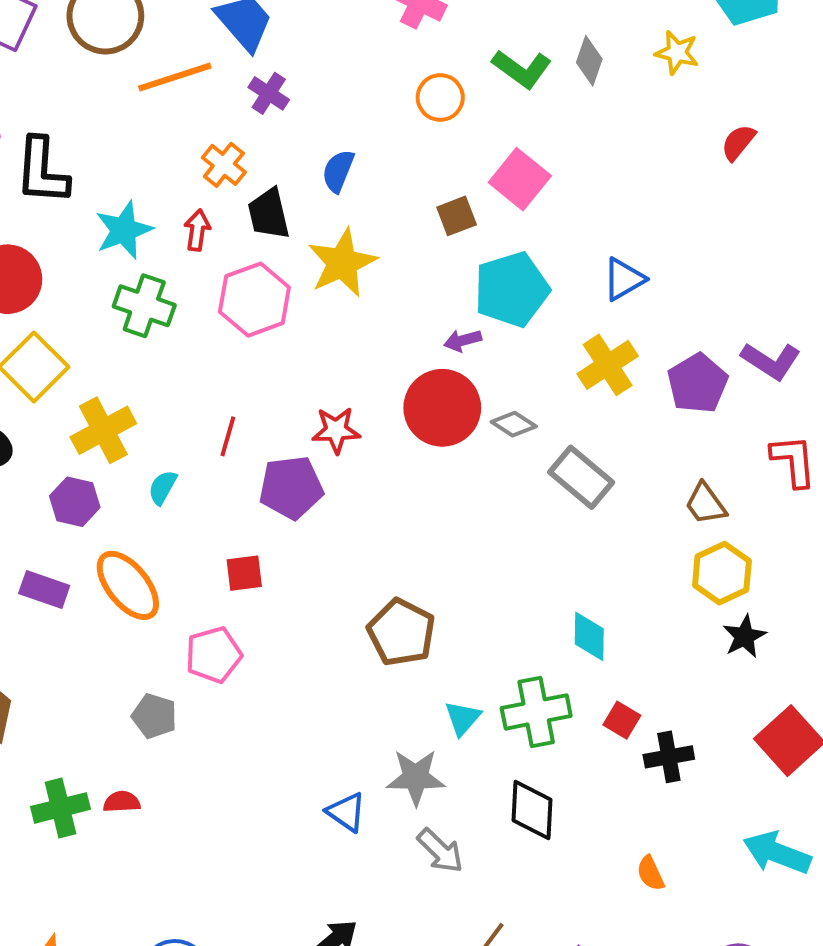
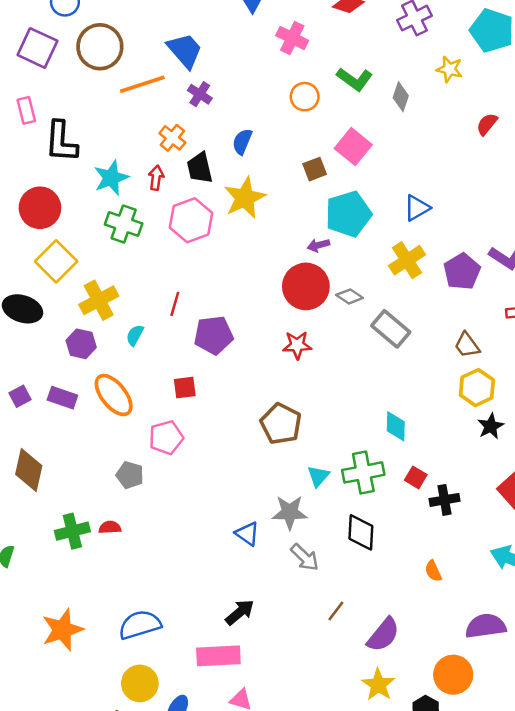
gray diamond: (589, 61) -> (401, 97), moved
red star: (336, 430) -> (297, 345), moved

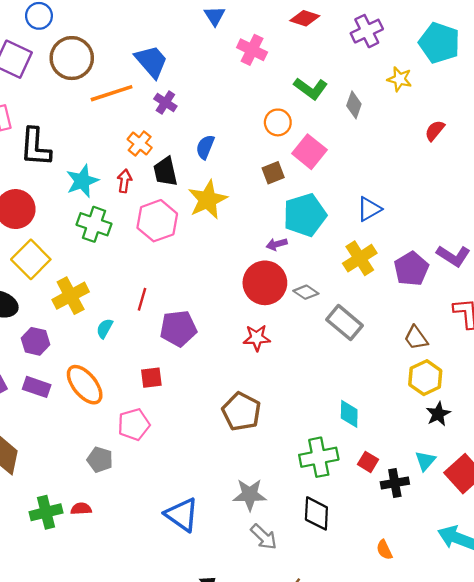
orange circle: (305, 97) -> (278, 122), moved
purple hexagon: (81, 344) -> (35, 341), moved
cyan triangle: (318, 476) -> (425, 461), moved
blue triangle: (247, 534) -> (182, 515), moved, size x1.5

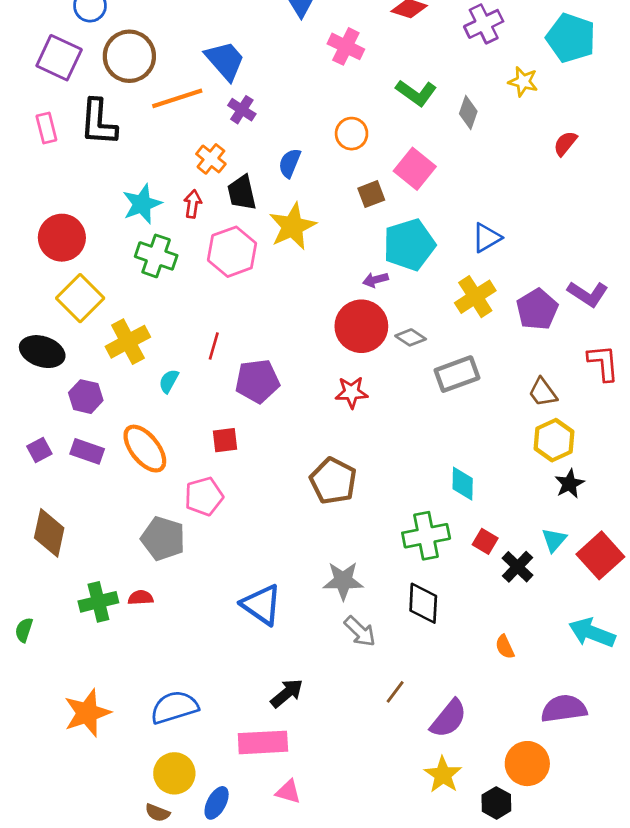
orange circle: (278, 122) -> (352, 134), moved
black L-shape: (35, 147) -> (98, 122), moved
gray rectangle: (345, 323) -> (457, 374), turned -60
gray pentagon: (100, 460) -> (163, 539), size x1.4
black cross: (395, 483) -> (517, 567), turned -36

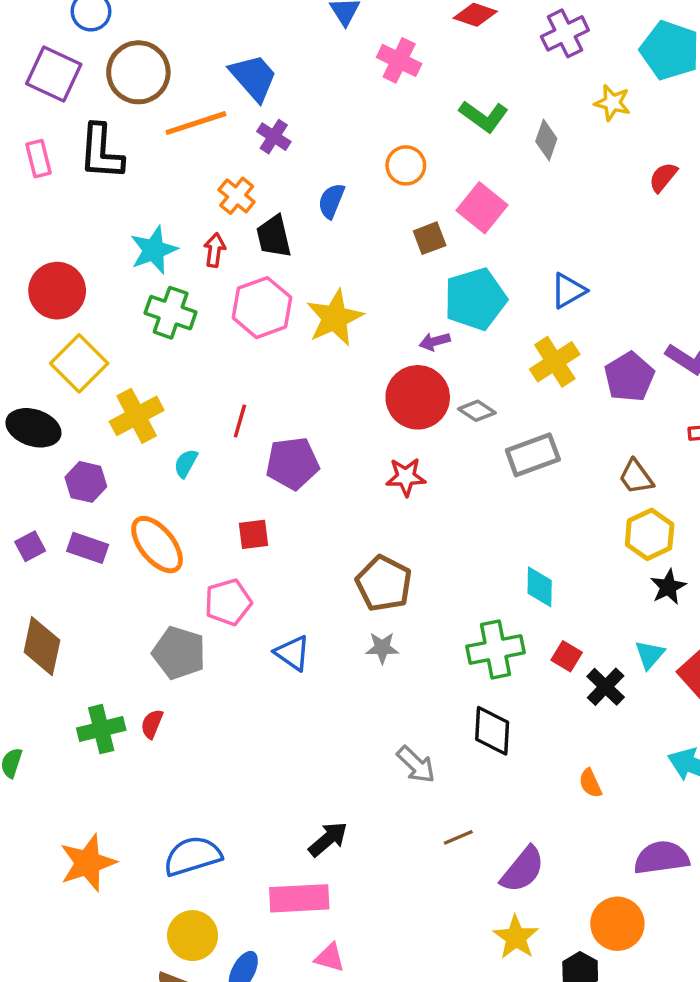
yellow star: (292, 226) -> (335, 318), moved
gray star: (343, 581) -> (382, 648), moved, size x0.7
red semicircle: (141, 598) -> (152, 724), turned -65
blue triangle: (262, 605) -> (292, 653), moved, size x0.7
brown line: (395, 692) -> (458, 837), turned 30

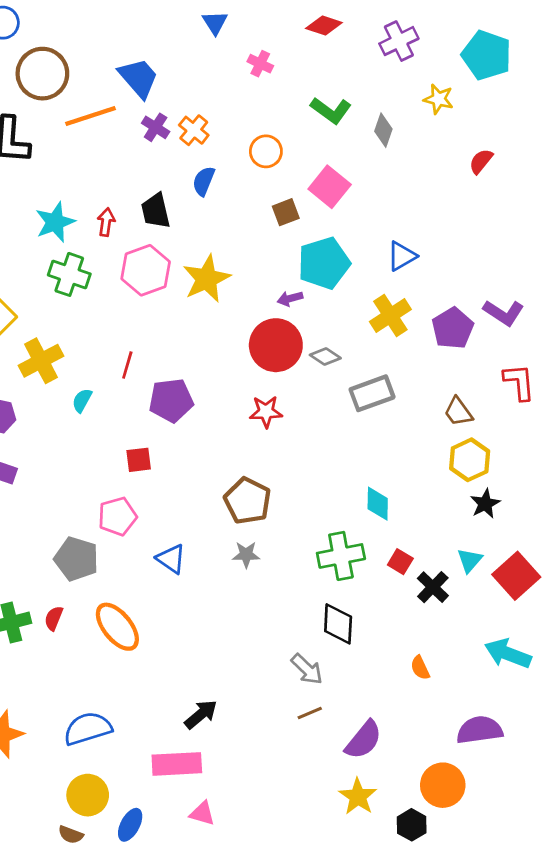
pink cross: (399, 60) -> (260, 64), size x0.7
orange cross: (237, 196) -> (194, 130), moved
orange ellipse: (157, 545) -> (117, 627), moved
gray arrow: (416, 765) -> (307, 669), moved

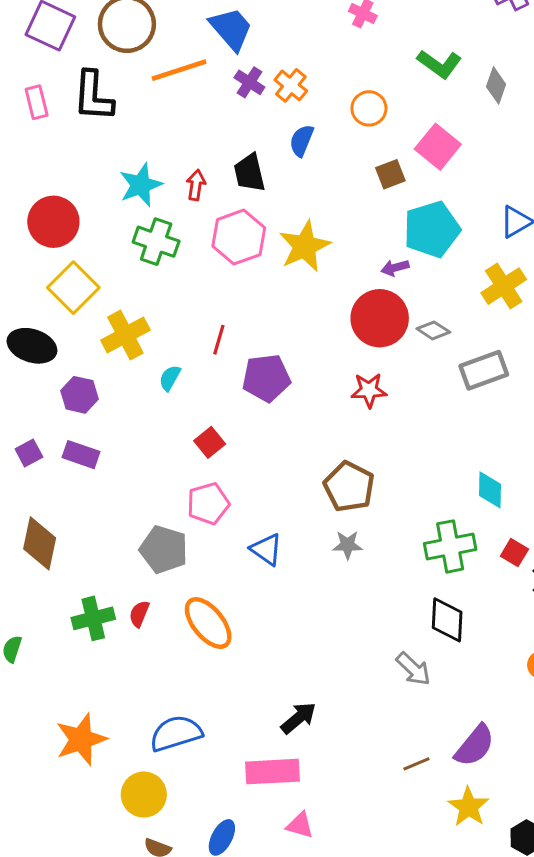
red square: (139, 460) -> (210, 442), moved, turned -32
brown line: (310, 713) -> (416, 764), moved
yellow circle: (88, 795) -> (144, 795), moved

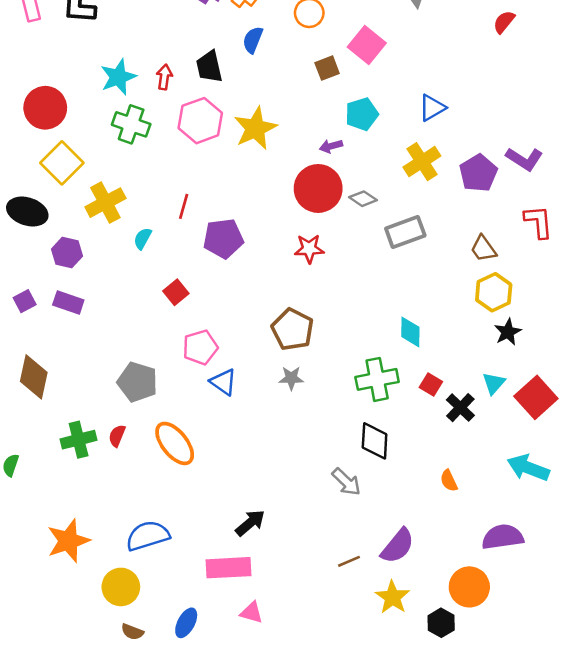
cyan pentagon: (432, 229) -> (362, 114), size x0.7
pink pentagon: (208, 504) -> (200, 347), moved

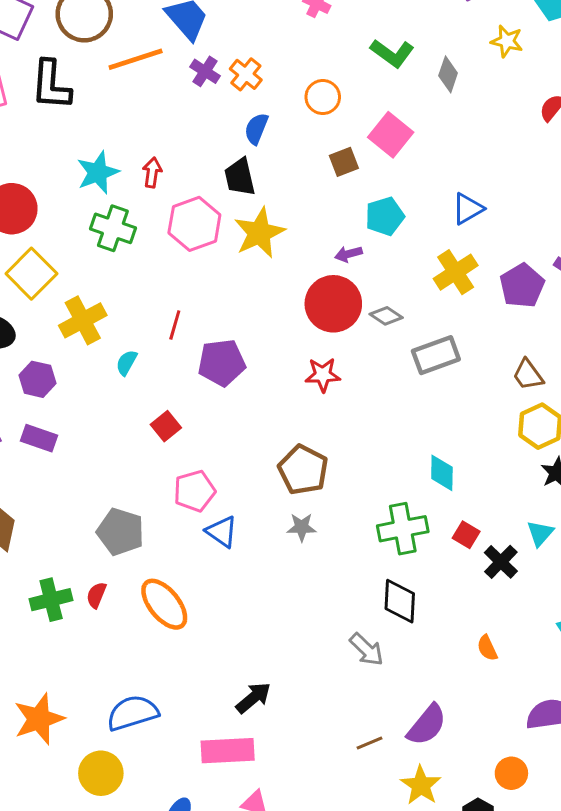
black trapezoid: (209, 67) -> (240, 177), moved
orange circle: (469, 587) -> (511, 773), size x0.7

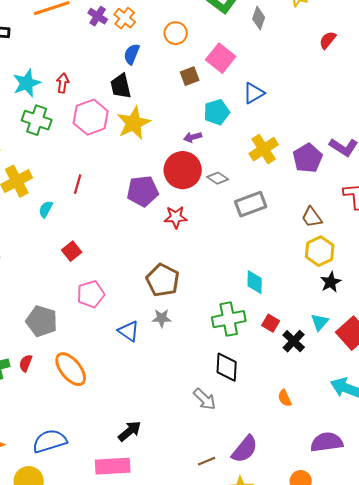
blue triangle: (468, 209) -> (254, 93), moved
purple pentagon: (222, 363) -> (143, 191), moved
blue triangle: (222, 532) -> (129, 331), moved

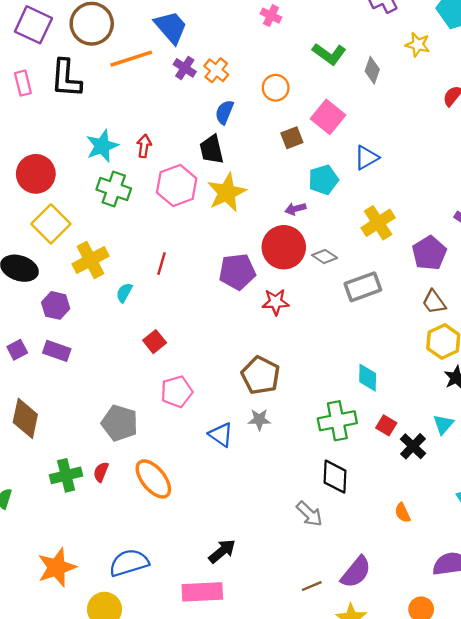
purple pentagon: (308, 158) -> (429, 253), moved

